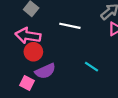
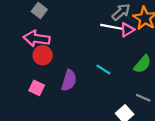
white line: (70, 26) -> (111, 27), moved
purple semicircle: (45, 71) -> (69, 80), moved, turned -48

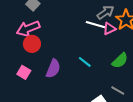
pink arrow: (37, 39) -> (28, 29), turned -35

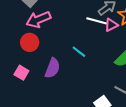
pink arrow: (28, 29) -> (38, 20), moved
cyan line: (85, 62) -> (79, 52), moved

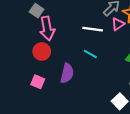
pink arrow: (38, 20) -> (47, 28), turned -70
white line: (97, 21) -> (93, 29), moved

